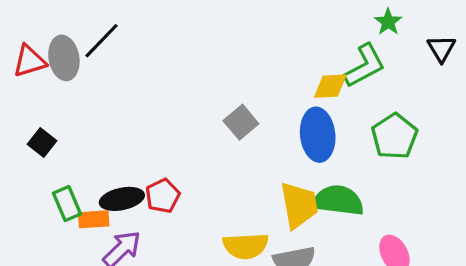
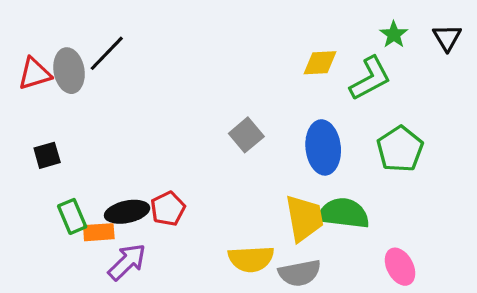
black triangle: (441, 49) -> (447, 38), moved
yellow diamond: (330, 86) -> (320, 63), moved
black square: (42, 143) -> (47, 155), turned 36

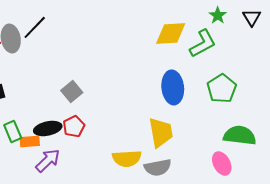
yellow diamond: (320, 63) -> (171, 33), size x1.4
gray square: (246, 135) -> (72, 91), moved
green semicircle: (344, 213) -> (240, 135), moved

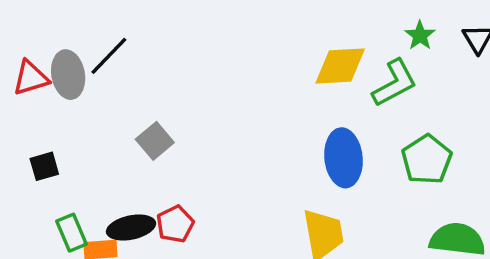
gray square: (72, 91) -> (155, 141), moved

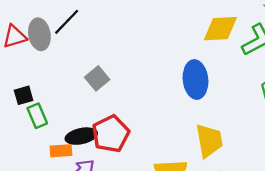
blue ellipse: (343, 158) -> (196, 80), moved
red pentagon: (175, 224) -> (111, 134), size x1.5
green rectangle: (72, 233) -> (37, 116), moved

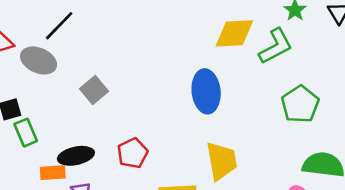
gray ellipse: (39, 34) -> (39, 60), moved, turned -56
red pentagon: (111, 134) -> (133, 153), moved, size x0.7

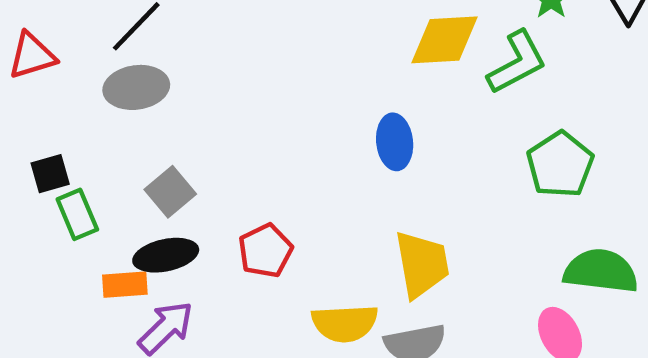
gray ellipse: (39, 60) -> (136, 87), moved, turned -32
gray square: (94, 90) -> (170, 192), moved
blue ellipse: (206, 91) -> (395, 142), size x0.7

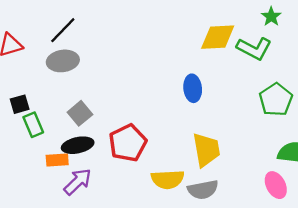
green L-shape: (517, 63) -> (254, 48), turned 56
red pentagon: (265, 251) -> (128, 143), size x1.4

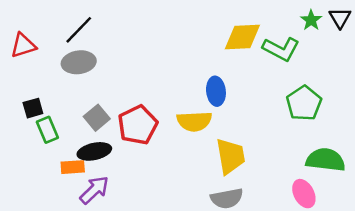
green star: (271, 17) -> (311, 20), moved
red pentagon: (128, 143) -> (138, 125), moved
yellow semicircle: (168, 179) -> (194, 121), moved

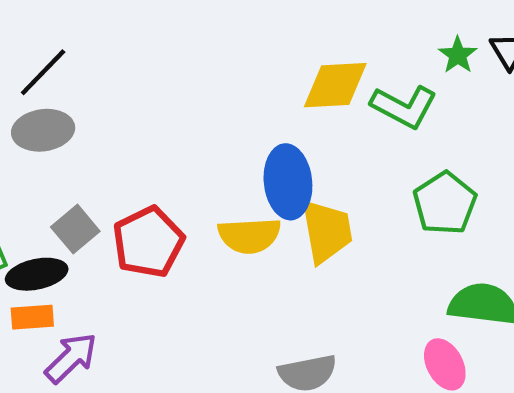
blue ellipse: (216, 91) -> (288, 182), size x1.4
black ellipse: (94, 151) -> (37, 274), moved
yellow trapezoid: (230, 156) -> (327, 231), moved

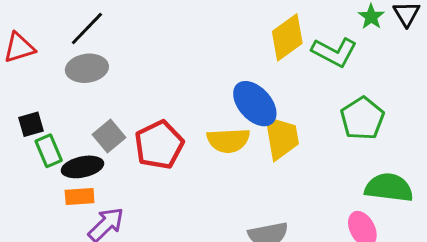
yellow diamond: (335, 85) -> (287, 37), turned -33
blue ellipse: (288, 182) -> (255, 104), turned -36

